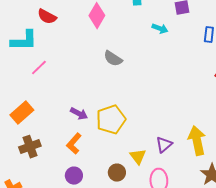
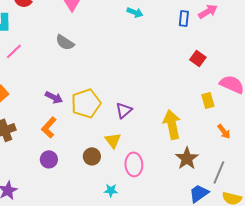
gray semicircle: (113, 59) -> (65, 42), moved
purple triangle: (164, 145) -> (124, 110), moved

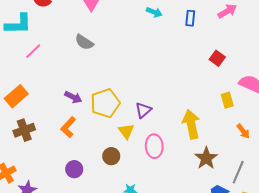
blue rectangle: (184, 18) -> (190, 18), moved
yellow triangle: (113, 140) -> (126, 131), moved
purple circle: (49, 159) -> (74, 169), moved
pink ellipse: (134, 164) -> (154, 146), moved

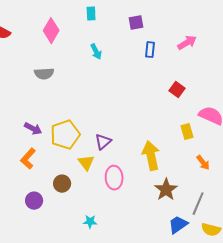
cyan arrow: (154, 12) -> (96, 52), moved, turned 42
gray semicircle: (84, 42) -> (44, 74), turned -36
brown circle: (111, 156) -> (62, 184), moved

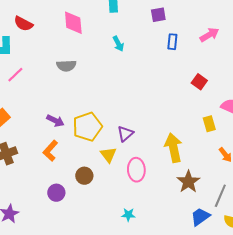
pink diamond: (51, 31) -> (73, 23), turned -35
cyan star: (90, 222) -> (128, 215), moved

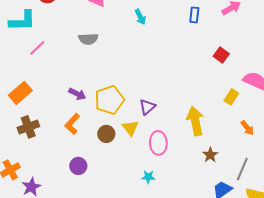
yellow rectangle: (209, 124) -> (231, 97), turned 49
brown circle: (84, 176) -> (106, 134), moved
brown star: (188, 182) -> (210, 155), size x0.7
cyan star: (128, 215) -> (148, 177), moved

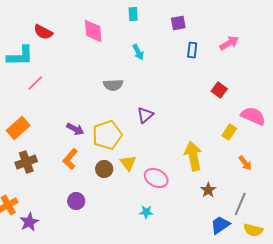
gray semicircle: (88, 39) -> (113, 85), moved
purple triangle: (147, 107) -> (145, 115), moved
pink ellipse: (158, 143) -> (156, 178), turned -60

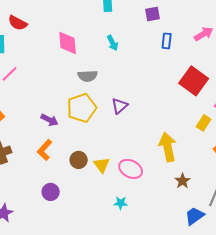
pink diamond: (93, 31) -> (68, 43), moved
red square: (219, 90) -> (194, 81), size x1.8
yellow pentagon: (107, 135) -> (82, 108), moved
yellow triangle: (128, 163) -> (102, 165), moved

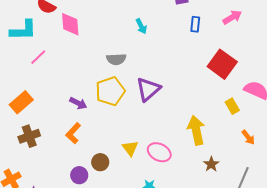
pink diamond: (68, 43) -> (70, 24), moved
purple triangle: (120, 106) -> (148, 89), size x1.5
yellow rectangle: (204, 123) -> (232, 106), turned -63
brown circle: (79, 160) -> (100, 162), moved

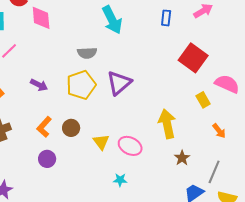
cyan arrow: (141, 26) -> (112, 20), size x1.8
purple arrow: (78, 103) -> (39, 85), moved
brown circle: (100, 162) -> (71, 128), moved
purple circle: (79, 175) -> (47, 159), moved

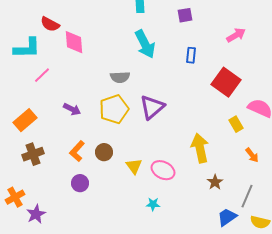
blue rectangle: (166, 18) -> (191, 55), moved

